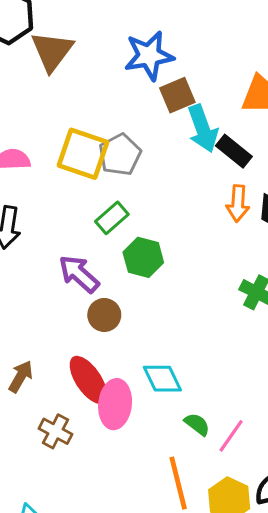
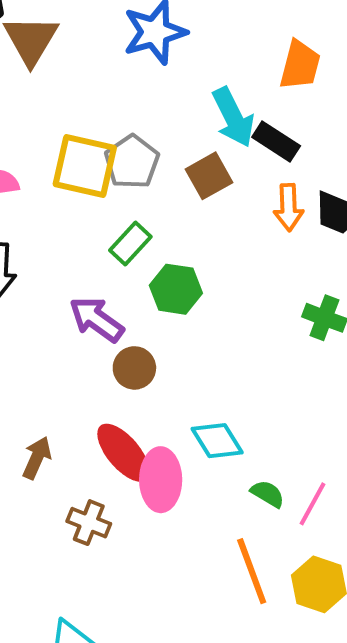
brown square: (177, 95) -> (209, 176), moved

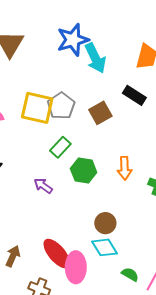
cyan arrow: (233, 117) -> (95, 58), moved
orange arrow: (288, 207) -> (125, 168), moved
purple arrow: (96, 319) -> (43, 186), size x0.7
brown circle: (134, 368) -> (105, 223), moved

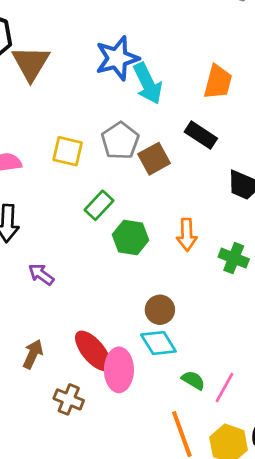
gray pentagon: (61, 106) -> (120, 141), moved
yellow square: (37, 108) -> (68, 151), size x0.7
purple arrow: (43, 186) -> (41, 274), moved

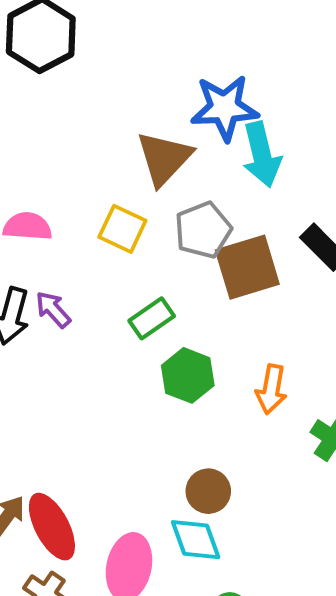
brown triangle: (31, 63) -> (164, 158), moved
brown square: (154, 159) -> (247, 267), size x1.4
purple arrow: (41, 274) -> (53, 309), moved
red ellipse: (93, 351) -> (52, 527), moved

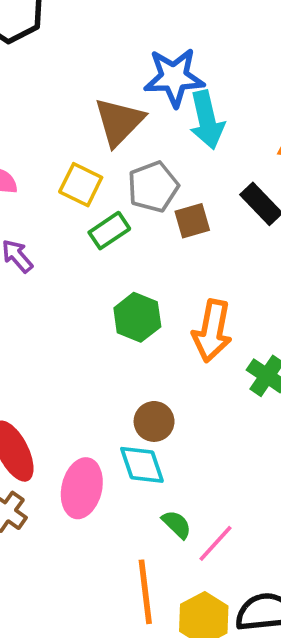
brown square: (247, 267) -> (192, 221), size x0.6
green rectangle: (152, 318) -> (109, 231), moved
orange arrow: (271, 389) -> (212, 331), size x1.4

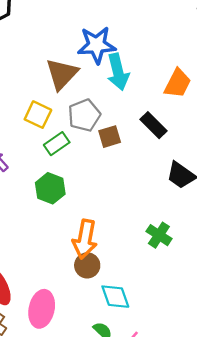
green hexagon: (137, 317) -> (50, 188), moved
orange arrow: (212, 331) -> (85, 239), moved
cyan diamond: (142, 465) -> (115, 297), moved

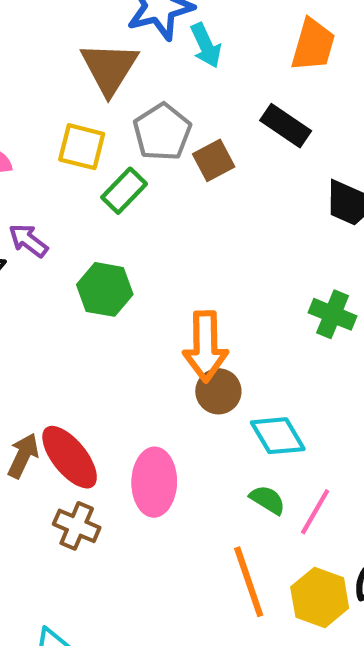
cyan arrow: (118, 72) -> (206, 45), size x0.7
green hexagon: (50, 188) -> (105, 289), moved

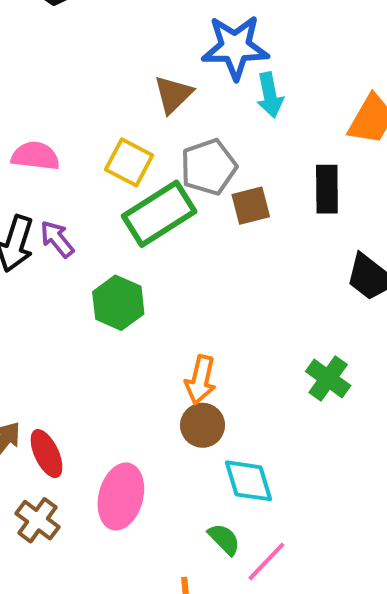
brown triangle: (109, 68) -> (173, 94), size x0.7
black rectangle: (286, 126) -> (327, 189), turned 42
green rectangle: (124, 191) -> (159, 214), size x1.6
orange arrow: (205, 346) -> (200, 380), size x0.7
red ellipse: (70, 457) -> (47, 454), size x0.7

